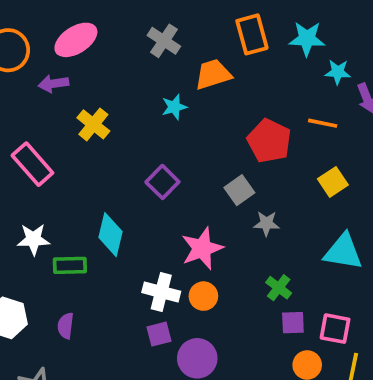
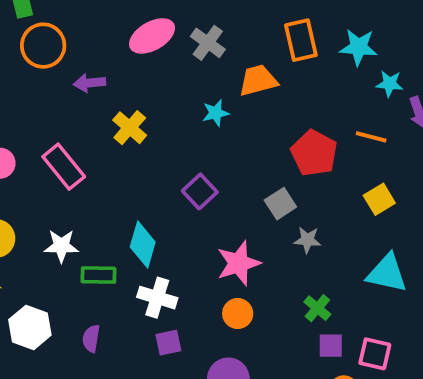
pink ellipse: (76, 40) -> (152, 36), moved
white cross: (161, 292) -> (157, 298), moved
purple square: (159, 334) -> (168, 343), moved

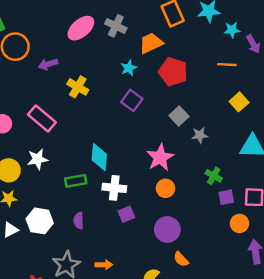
red pentagon: (314, 153) -> (173, 72), moved
purple square: (200, 191) -> (132, 100), moved
white star: (61, 246) -> (38, 159), moved

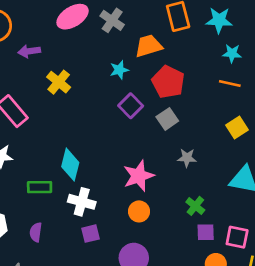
cyan star: (232, 30) -> (232, 53), moved
purple square: (132, 100) -> (131, 106), moved
gray square: (179, 116) -> (167, 119), moved

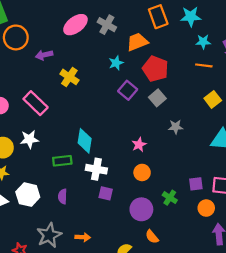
pink star: (139, 176) -> (139, 145), size x0.6
green cross: (195, 206) -> (170, 198), moved
purple square: (91, 234) -> (106, 193), turned 32

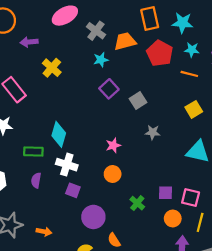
gray cross: (107, 25) -> (96, 31), moved
red pentagon: (155, 69) -> (160, 53), moved
purple semicircle: (63, 196) -> (36, 180), moved
purple circle: (141, 209) -> (93, 217), moved

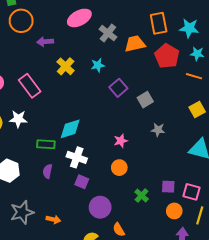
cyan star: (101, 60) -> (98, 65), moved
cyan diamond: (59, 134) -> (70, 129), turned 55

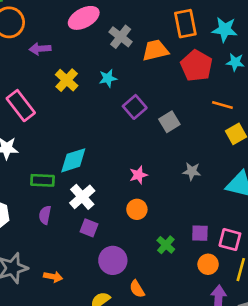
orange line: (194, 76) -> (222, 105), moved
gray star: (158, 130) -> (192, 171), moved
white cross: (77, 157) -> (82, 197), turned 30

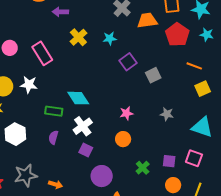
cyan diamond: (73, 160) -> (78, 98), turned 70
pink square: (230, 240) -> (194, 158), moved

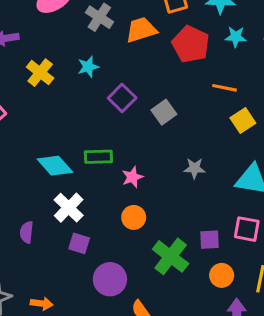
green rectangle: (54, 111) -> (98, 157), moved
green cross: (143, 168) -> (171, 256), size x1.6

